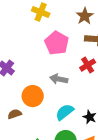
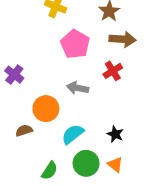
cyan semicircle: (65, 112) -> (73, 134), moved

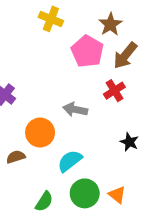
brown arrow: (123, 39) -> (125, 55), turned 125
pink pentagon: (75, 44) -> (87, 51), moved
black star: (115, 134) -> (129, 142), moved

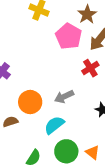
gray arrow: (75, 110) -> (64, 97), moved, turned -36

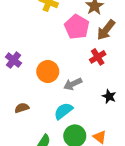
orange circle: (30, 102) -> (48, 71), moved

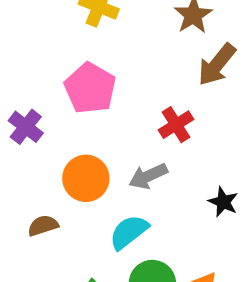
pink pentagon: (77, 27) -> (90, 88), moved
red cross: (98, 57) -> (176, 125), moved
orange circle: (48, 71) -> (86, 178), moved

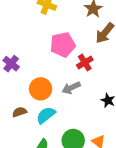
pink pentagon: (90, 88) -> (63, 45), moved, turned 30
cyan semicircle: (129, 232) -> (46, 115), moved

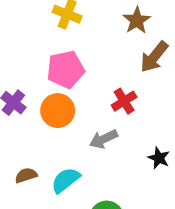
pink pentagon: (63, 45) -> (66, 69), moved
orange circle: (41, 89) -> (58, 111), moved

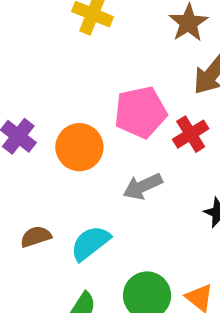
pink pentagon: (66, 69) -> (140, 112), moved
red cross: (124, 101) -> (191, 134), moved

